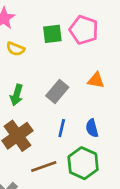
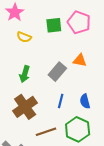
orange triangle: (96, 80) -> (80, 60), moved

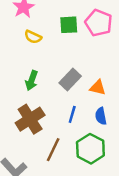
orange triangle: (80, 60) -> (98, 88), moved
brown line: (46, 132) -> (53, 150), turned -48

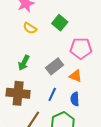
pink pentagon: (99, 23) -> (81, 48), moved, turned -30
green square: (69, 25) -> (60, 23), turned 35
brown cross: (30, 119) -> (18, 93), turned 30

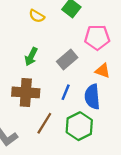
orange triangle: (76, 76) -> (103, 71), moved
blue semicircle: (75, 99) -> (92, 97), size x1.5

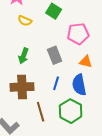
gray rectangle: (67, 60) -> (55, 55), turned -66
brown line: (44, 123) -> (41, 112), turned -42

